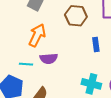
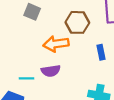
orange arrow: (37, 35) -> (56, 44), moved, turned -120

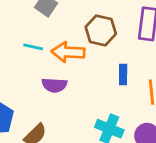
cyan line: (26, 78) -> (33, 47), moved

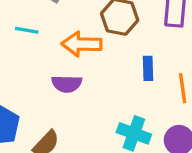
cyan line: (33, 47) -> (27, 30), moved

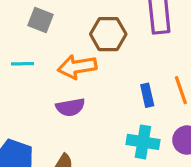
blue rectangle: (148, 68) -> (147, 95), moved

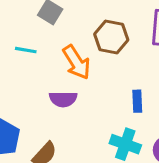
orange arrow: (77, 67) -> (76, 62), turned -123

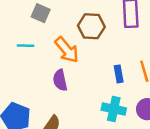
purple semicircle: (63, 99) -> (60, 80), turned 85

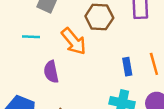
purple semicircle: (60, 80) -> (51, 72), moved

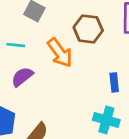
purple semicircle: (51, 72) -> (22, 77), moved, turned 60

